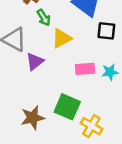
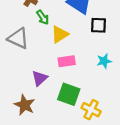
purple triangle: (35, 61) -> (40, 78), moved
pink rectangle: (85, 69) -> (67, 61), moved
brown star: (33, 118) -> (25, 105), moved, turned -30

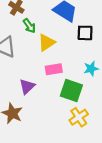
green square: (69, 94) -> (71, 90), moved
yellow cross: (91, 110) -> (79, 117), turned 30

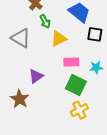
pink rectangle: (54, 69) -> (71, 62), moved

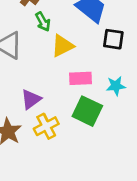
yellow cross: (79, 110) -> (46, 126), moved

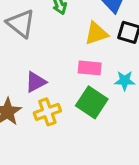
yellow triangle: (62, 46) -> (96, 33), moved

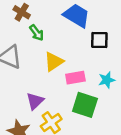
yellow triangle: (96, 33) -> (54, 62), moved

